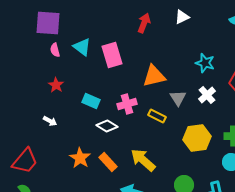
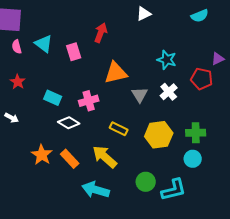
red arrow: (144, 23) -> (101, 33), moved
pink rectangle: (112, 55) -> (74, 52), size x0.7
yellow rectangle: (157, 116) -> (119, 129), moved

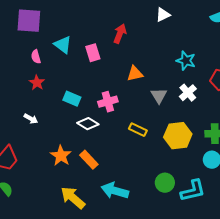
pink semicircle: (17, 47) -> (36, 57), moved
orange triangle: (116, 73) -> (135, 74), size x0.7
yellow arrow: (105, 157) -> (73, 198), moved

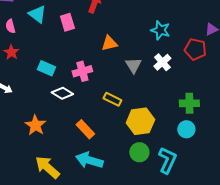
yellow hexagon: (178, 136) -> (140, 121), moved
orange rectangle: (89, 160) -> (85, 129), moved
cyan L-shape: (193, 191) -> (167, 160), turned -52

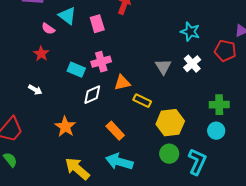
pink semicircle: (10, 26) -> (48, 29), moved, turned -40
orange triangle: (109, 43) -> (122, 83), moved
pink cross: (82, 71) -> (101, 62), moved
white diamond: (62, 93) -> (92, 95), turned -55

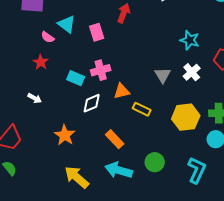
yellow hexagon: (170, 123) -> (186, 117), moved
green circle: (169, 154) -> (155, 162), moved

